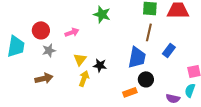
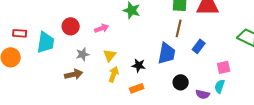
gray star: (49, 50) -> (83, 54), moved
black star: (100, 65) -> (139, 65), moved
black circle: (146, 79) -> (181, 82), moved
orange rectangle: (130, 92) -> (137, 88), moved

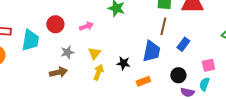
black circle: (181, 82) -> (178, 75), moved
orange rectangle: (137, 88) -> (143, 81), moved

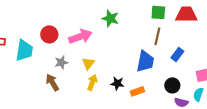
pink arrow: (86, 26) -> (80, 36), size x1.6
black star: (123, 63) -> (117, 83), moved
brown arrow: (58, 72) -> (52, 82), turned -108

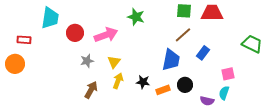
brown line: (157, 36) -> (183, 35), turned 36
cyan trapezoid: (24, 50) -> (50, 18), moved
brown arrow: (52, 82) -> (91, 90), moved, turned 60
black circle: (172, 85) -> (185, 85), moved

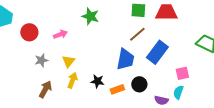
pink arrow: (106, 35) -> (60, 34), size x0.6
blue rectangle: (203, 53) -> (157, 52), size x1.6

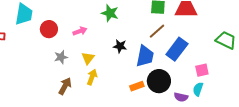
black star: (97, 81) -> (120, 46), moved
black circle: (139, 84) -> (159, 81), size x1.5

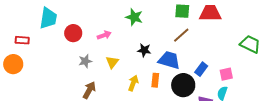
blue rectangle: (177, 49) -> (201, 69), moved, size x0.6
blue trapezoid: (145, 56) -> (169, 60), turned -85
yellow arrow: (92, 77) -> (133, 83), moved
orange rectangle: (137, 86) -> (155, 80), moved, turned -64

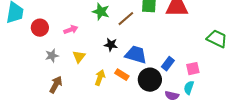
brown line: (181, 35) -> (126, 19), moved
orange rectangle: (155, 80) -> (122, 75), turned -64

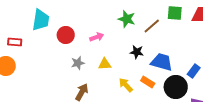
yellow triangle: (79, 57) -> (105, 64), turned 48
yellow arrow: (100, 78) -> (126, 85), turned -63

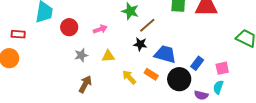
brown line: (152, 26) -> (147, 25), moved

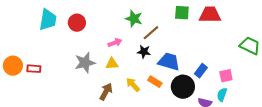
red circle: (69, 27) -> (77, 23), moved
pink arrow: (100, 29) -> (115, 43), moved
red rectangle: (18, 34) -> (34, 69), moved
gray star: (81, 55) -> (85, 63), size x1.5
brown arrow: (85, 84) -> (106, 92), moved

